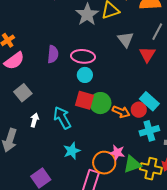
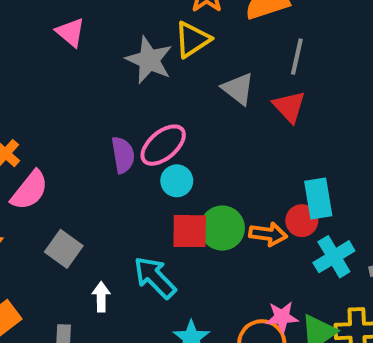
purple semicircle: (53, 54) -> (123, 155), moved
pink ellipse: (83, 56) -> (163, 145), turned -30
cyan rectangle: (149, 101) -> (318, 199), turned 54

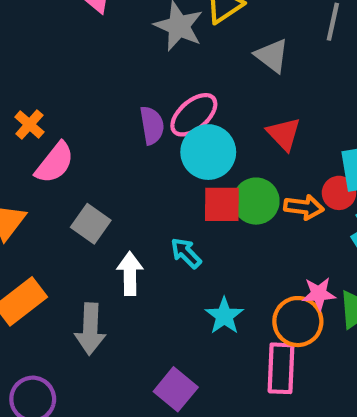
red triangle: (289, 107) -> (284, 134), moved
cyan circle: (177, 181) -> (208, 152), size x1.6
cyan arrow: (155, 277) -> (186, 253), size x0.7
white arrow: (101, 297) -> (130, 274), size x1.4

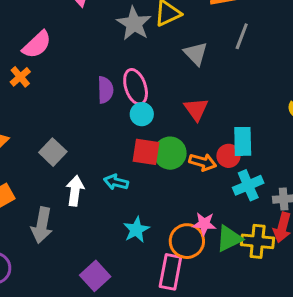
pink ellipse: (194, 115) -> (136, 87), turned -76
cyan circle: (208, 152) -> (142, 114), size x0.6
pink semicircle: (55, 163) -> (37, 45), moved
cyan arrow: (186, 253) -> (116, 182), turned -40

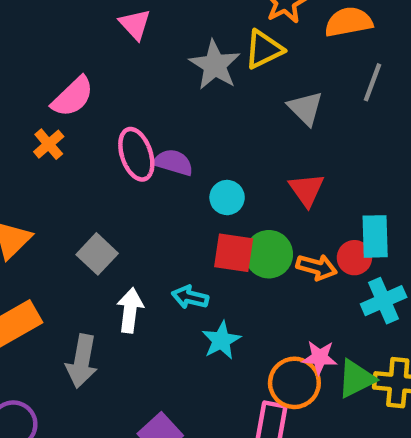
pink ellipse: (136, 87) -> (136, 154), moved
purple semicircle: (105, 90) -> (173, 162), turned -72
cyan star: (136, 230) -> (221, 340), moved

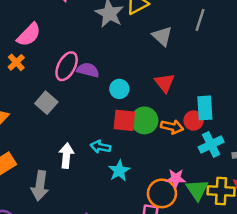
pink ellipse: (136, 154) -> (67, 66), turned 48
gray square: (97, 254) -> (46, 103), moved
green triangle: (356, 379) -> (197, 190), turned -35

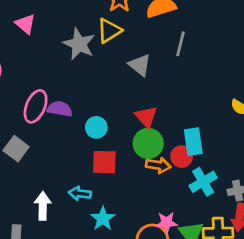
green circle: (144, 120) -> (148, 143), moved

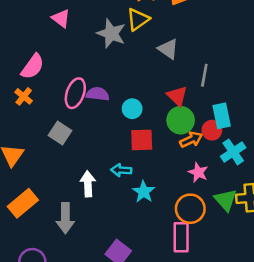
gray line: (181, 44) -> (204, 75), moved
orange arrow: (158, 165) -> (191, 140), turned -30
pink star: (167, 222) -> (198, 172), moved, turned 30

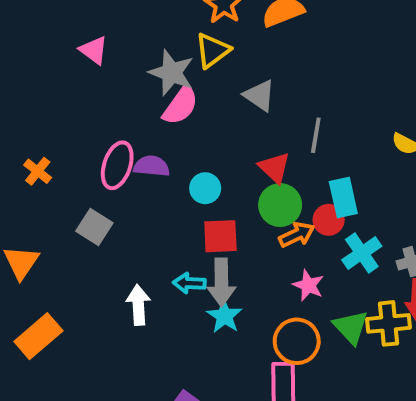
pink semicircle: (33, 67) -> (181, 105), moved
gray arrow: (65, 218) -> (221, 282), moved

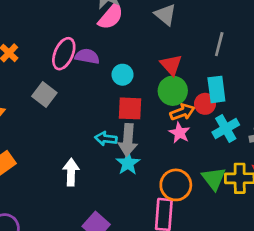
gray line: (316, 135) -> (219, 44), moved
pink star: (308, 285) -> (179, 133), moved
white arrow: (138, 305) -> (71, 172), moved

